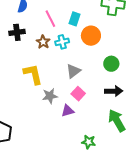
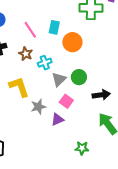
cyan cross: (62, 42) -> (45, 63), moved
green circle: (111, 64) -> (79, 77), moved

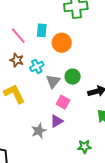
gray star: (38, 107) -> (39, 131), moved

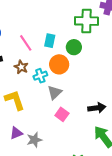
orange circle: (62, 43) -> (59, 64), moved
green circle: (73, 77) -> (74, 47), moved
purple triangle: (57, 121) -> (16, 133), moved

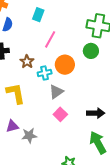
cyan rectangle: (50, 41) -> (38, 15), moved
pink line: (26, 43) -> (50, 39), moved, turned 54
green circle: (74, 47) -> (91, 51), moved

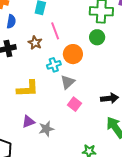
pink line: (50, 39) -> (55, 31), turned -42
brown star: (27, 62) -> (35, 43), moved
yellow L-shape: (16, 93) -> (28, 89), turned 105

